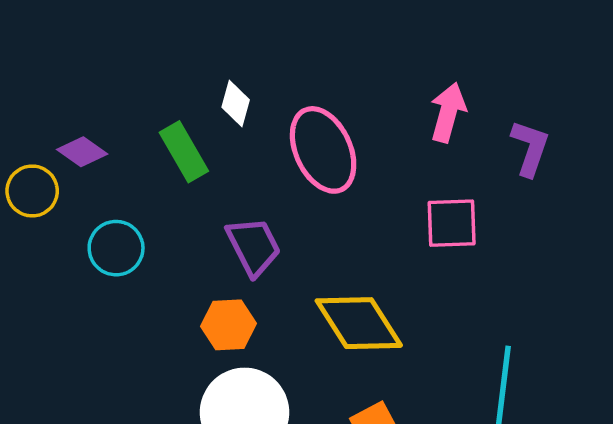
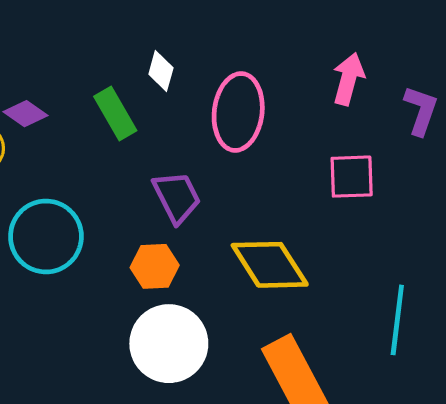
pink ellipse: (323, 150) -> (238, 112), turned 32
cyan circle: (116, 248) -> (46, 236), moved, size x1.5

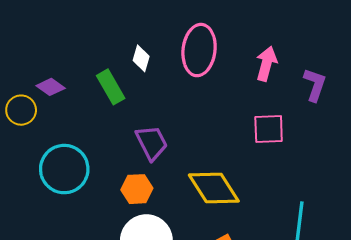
pink ellipse: (238, 112) -> (199, 50), moved

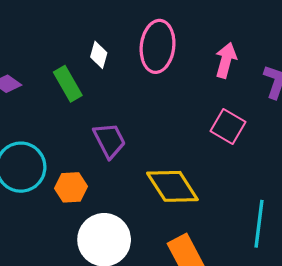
pink square: (269, 129) -> (228, 126), turned 32
orange hexagon: (137, 189) -> (71, 187), moved

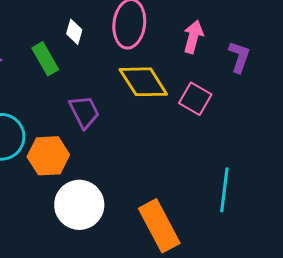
yellow diamond: (172, 186) -> (143, 82), moved
orange hexagon: (71, 187) -> (48, 156), size x1.4

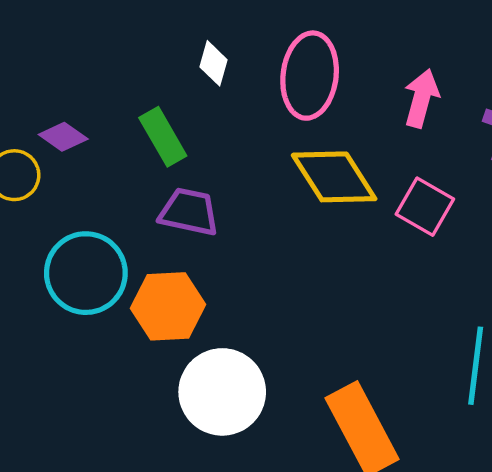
white diamond: (74, 32) -> (213, 63), moved
purple trapezoid: (84, 112) -> (189, 212), moved, turned -51

